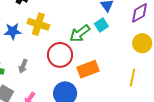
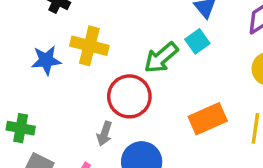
gray arrow: (23, 66) -> (105, 134), moved
orange rectangle: (88, 69) -> (208, 119), moved

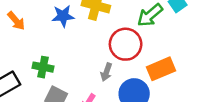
orange rectangle: (208, 119) -> (161, 69), moved

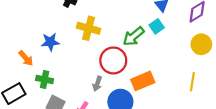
blue star: (63, 16) -> (50, 42), moved
orange arrow: (16, 21) -> (26, 58), moved

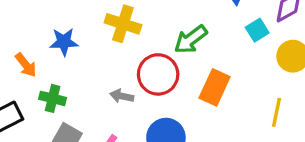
cyan square: (157, 26) -> (257, 30), moved
orange rectangle: (143, 81) -> (215, 87), moved, turned -45
gray arrow: (97, 84) -> (122, 96), moved, turned 80

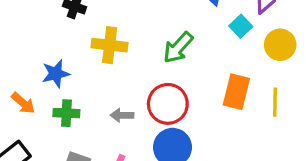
red circle: (158, 74) -> (168, 104), moved
orange rectangle: (215, 87) -> (236, 92), moved
green cross: (53, 98) -> (66, 113), moved

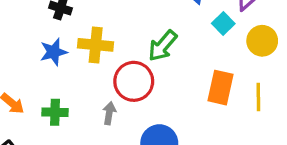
blue star: (56, 74) -> (54, 52), moved
red circle: (168, 104) -> (134, 81), moved
gray arrow: (122, 115) -> (109, 113), turned 100

